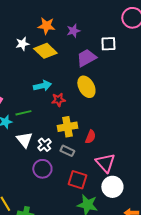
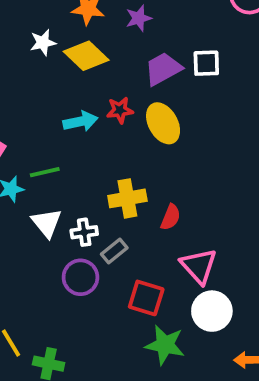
white square: (108, 44) -> (206, 63), moved
red star: (58, 100) -> (120, 110), moved
white cross: (44, 145) -> (84, 232), turned 32
gray rectangle: (67, 151) -> (114, 251), moved, turned -64

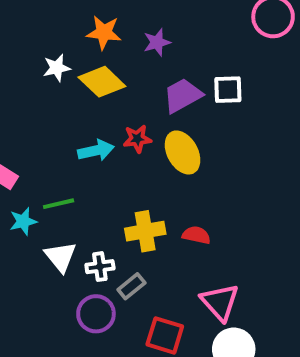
red semicircle: (171, 217) -> (196, 235), moved, turned -100

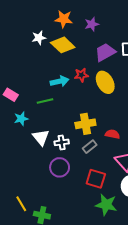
green line: (59, 204) -> (45, 101), moved
red semicircle: (196, 235) -> (112, 134), moved
gray rectangle: (131, 286) -> (90, 147), moved

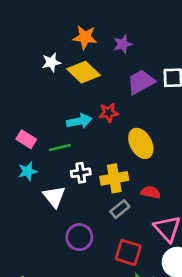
yellow ellipse: (105, 82) -> (141, 143), moved
pink rectangle: (11, 95) -> (26, 139), moved
white cross: (62, 142) -> (81, 173), moved

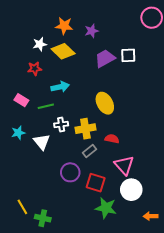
red star: (109, 113) -> (35, 69), moved
cyan star: (28, 171) -> (18, 133), moved
purple circle: (79, 237) -> (70, 172), moved

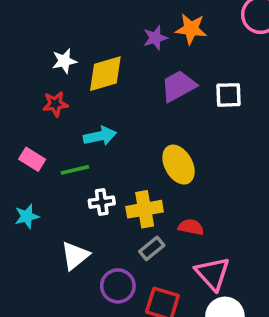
orange star: (64, 26) -> (191, 29), moved
yellow diamond: (63, 51) -> (105, 74), turned -60
white square: (128, 55) -> (229, 95), moved
white triangle: (42, 142) -> (75, 256), moved, turned 30

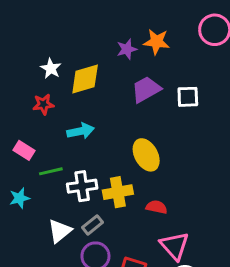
white star: (64, 61) -> (51, 69), turned -30
green line: (75, 170) -> (51, 171), moved
white cross: (102, 202) -> (82, 186), size x1.4
gray rectangle: (152, 248) -> (93, 225), moved

